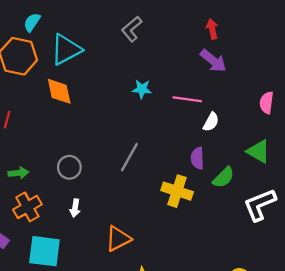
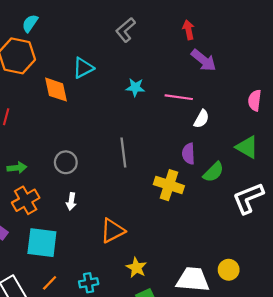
red arrow: (212, 29) -> (188, 30), moved
cyan triangle: (66, 49) -> (83, 68), moved, size x0.7
gray line: (129, 157) -> (123, 153), turned -36

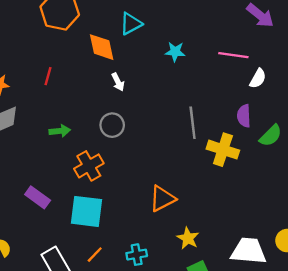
cyan star: (135, 87) -> (175, 52), moved
gray line: (123, 153) -> (193, 123), moved
orange cross: (26, 200) -> (89, 166), moved
white arrow: (71, 201) -> (118, 82), moved, turned -35

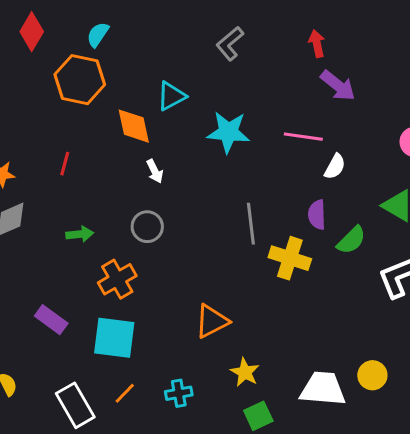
cyan star: (175, 52) -> (228, 132), size x1.6

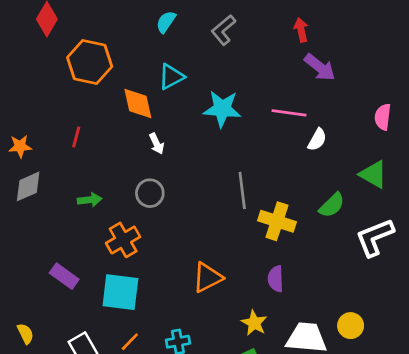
cyan semicircle: (98, 35) -> (166, 22), moved
purple semicircle: (317, 215) -> (276, 279), moved
yellow star: (245, 372) -> (254, 323), moved

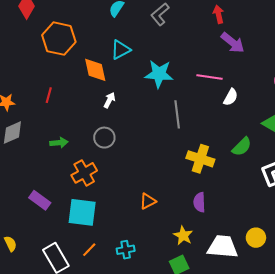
white arrow: (157, 144) -> (109, 100), turned -126
gray line: (242, 190) -> (177, 114), moved
orange triangle: (207, 277) -> (148, 201), size x0.7

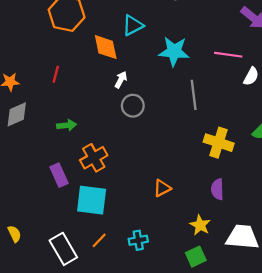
gray circle: (104, 138) -> (133, 106), moved
purple rectangle: (40, 200) -> (59, 175), moved, turned 30

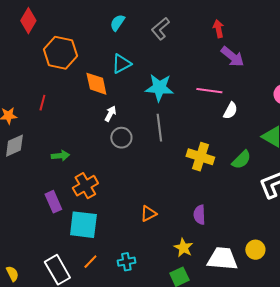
red line: (56, 74) -> (42, 103), moved
gray line: (194, 95) -> (159, 128), moved
yellow cross: (219, 143) -> (200, 157), moved
yellow semicircle: (14, 234) -> (12, 274), moved

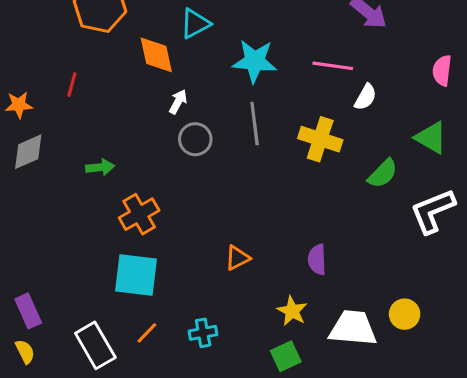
yellow cross: (200, 157) -> (320, 139), moved
purple rectangle: (53, 202) -> (28, 311), moved

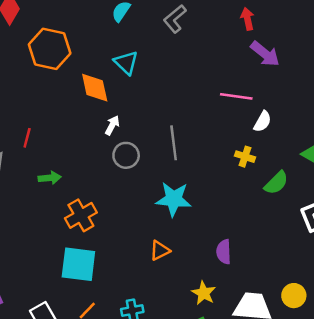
cyan triangle: (195, 24) -> (126, 63), turned -48
cyan star: (255, 61) -> (174, 199), moved
red line: (72, 85) -> (27, 138), moved
yellow cross: (320, 139) -> (245, 157), moved, size x0.6

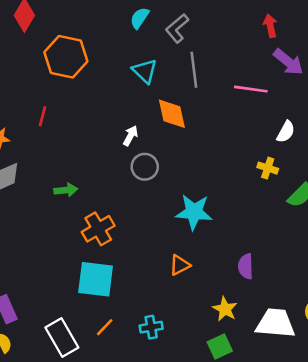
gray L-shape: (175, 19) -> (177, 28), moved
orange diamond: (95, 88) -> (172, 114), moved
pink line: (236, 96) -> (251, 89), moved
red line: (27, 138) -> (43, 116), moved
gray line: (174, 143) -> (194, 70), moved

